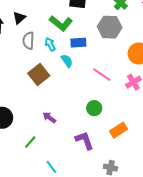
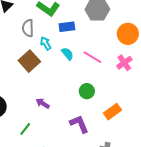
gray semicircle: (28, 41) -> (28, 28), moved
cyan arrow: (50, 44) -> (46, 43), moved
cyan semicircle: (67, 61) -> (67, 54), moved

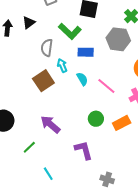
purple arrow: (43, 103) -> (50, 124), size x1.5
orange rectangle: (112, 112) -> (122, 123), moved

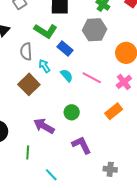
blue rectangle: (86, 52) -> (65, 48), turned 49
green circle: (96, 119) -> (72, 112), moved
green line: (29, 147) -> (28, 152), turned -32

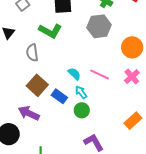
blue rectangle: (65, 48) -> (59, 96), moved
cyan arrow: (44, 66) -> (81, 92), moved
orange rectangle: (114, 111) -> (133, 121), moved
purple arrow: (44, 126) -> (29, 113), moved

